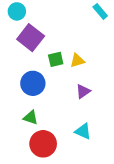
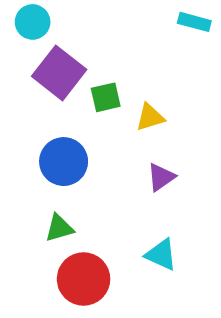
cyan rectangle: (100, 11) -> (194, 22), turned -35
green square: (56, 59) -> (106, 97), moved
green triangle: (31, 118) -> (59, 228), turned -35

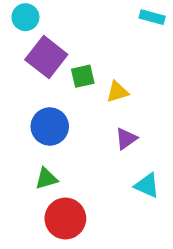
cyan triangle: (161, 255) -> (147, 186), moved

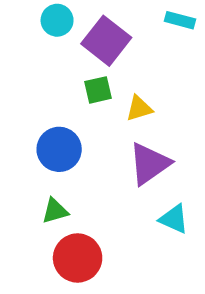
cyan circle: (25, 17) -> (57, 20), moved
purple square: (46, 57) -> (106, 41), moved
purple triangle: (126, 139) -> (149, 164), size x1.6

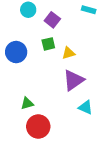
purple square: (106, 41) -> (52, 20), size x0.7
blue circle: (59, 149) -> (16, 52), moved

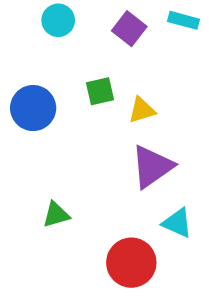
purple square: (52, 20) -> (129, 29), moved
red circle: (38, 127) -> (131, 263), moved

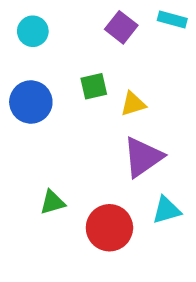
cyan circle: (58, 20) -> (33, 31), moved
cyan triangle: (177, 223) -> (166, 210), turned -40
red circle: (131, 263) -> (109, 228), moved

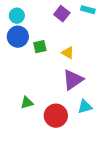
green square: (94, 86) -> (40, 47), moved
blue circle: (31, 102) -> (18, 37), moved
yellow triangle: (133, 104) -> (68, 53), turned 48

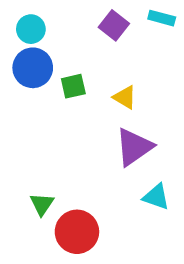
green triangle: (27, 103) -> (42, 204), moved, turned -40
cyan triangle: (85, 107) -> (156, 197), turned 35
red circle: (56, 116) -> (77, 232), moved

